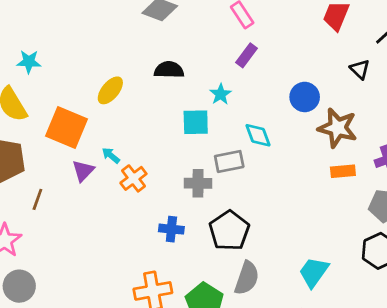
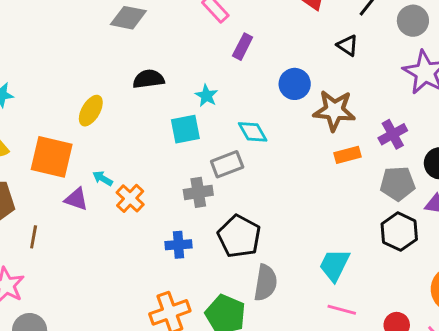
purple rectangle: (246, 55) -> (243, 47), moved
purple triangle: (83, 171) -> (76, 199), turned -45

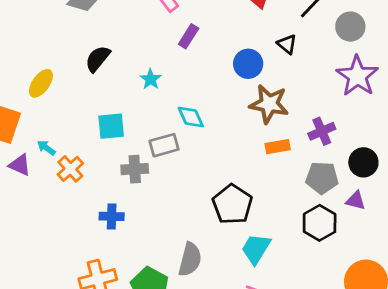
black semicircle: (148, 79) -> (98, 59), turned -48
blue circle: (295, 84) -> (248, 64), moved
cyan square: (185, 129) -> (111, 126), moved
black pentagon: (239, 236) -> (232, 204), moved

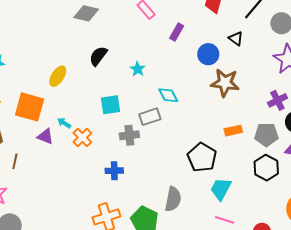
purple rectangle: (189, 36) -> (177, 32), moved
purple cross: (322, 131) -> (277, 100), moved
orange rectangle: (278, 147) -> (233, 131), moved

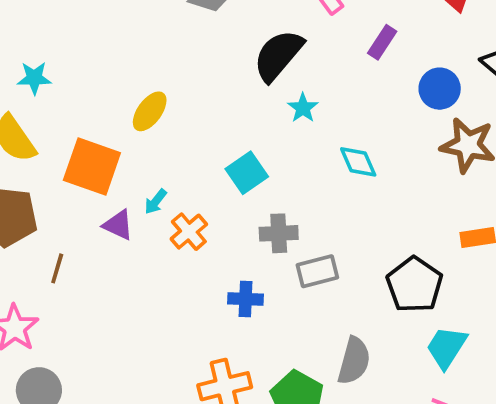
black semicircle: (98, 56) -> (278, 55), moved, size x1.4
cyan square: (111, 105) -> (247, 173), turned -30
gray rectangle: (150, 117) -> (317, 271), moved
cyan arrow: (64, 123) -> (156, 202), turned -88

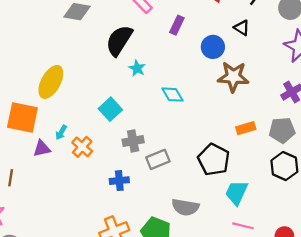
yellow ellipse: (150, 111) -> (51, 82), size x1.4
purple triangle: (118, 225) -> (42, 148), turned -30
gray semicircle: (354, 361) -> (185, 207), turned 92

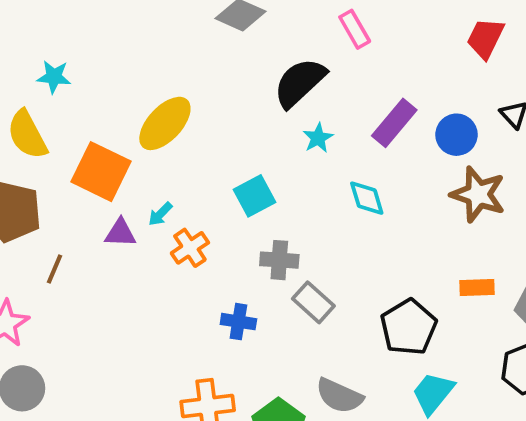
purple rectangle: (177, 25) -> (394, 123), moved, size x1.4
gray rectangle: (158, 159) -> (313, 302), turned 50

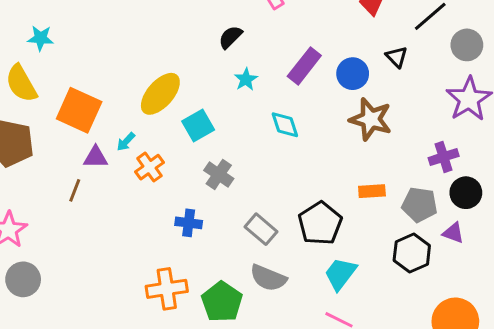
black semicircle: (300, 83) -> (230, 37), size x0.6
yellow ellipse: (165, 123) -> (160, 94), moved
gray cross: (279, 260) -> (219, 174), turned 32
brown line: (54, 269) -> (75, 190), moved
gray rectangle: (313, 302) -> (261, 229), moved

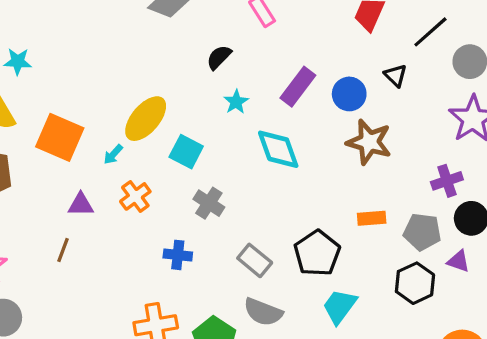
cyan diamond: (285, 125) -> (278, 149), size x1.4
cyan square: (198, 126) -> (186, 152), turned -32
cyan arrow: (126, 142) -> (113, 154), moved
purple triangle: (95, 157) -> (81, 205), moved
brown line: (75, 190) -> (63, 250), moved

